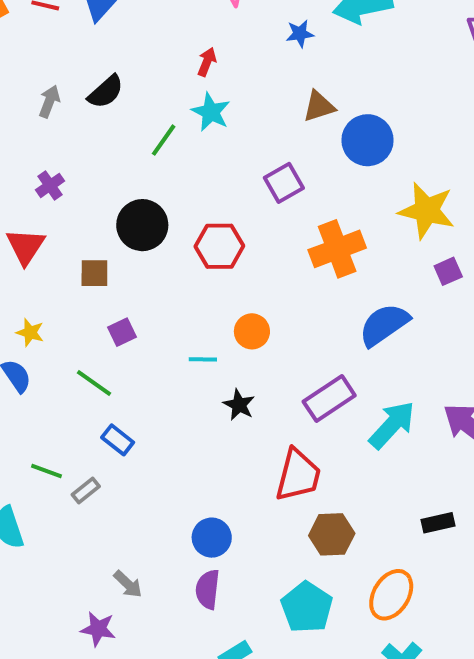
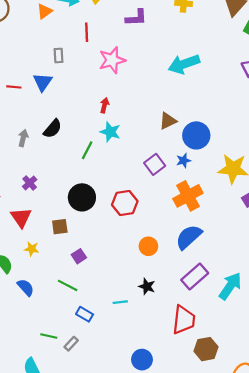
blue star: (300, 34) -> (184, 161), moved
blue semicircle: (384, 325) -> (189, 237), moved
yellow star: (30, 332) -> (32, 249), moved
cyan line: (203, 359) -> (120, 302), moved

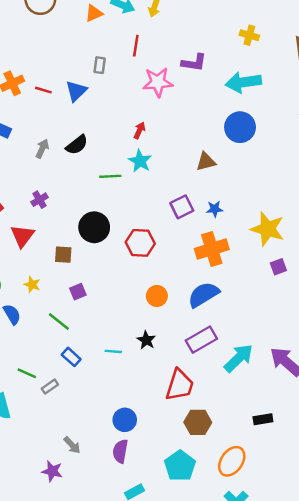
purple L-shape: (136, 18) -> (194, 63), moved
cyan arrow: (184, 64) -> (243, 82), moved
blue circle: (196, 135) -> (240, 127), moved
green line: (87, 150) -> (110, 176), turned 48
yellow star: (32, 249) -> (32, 285), moved

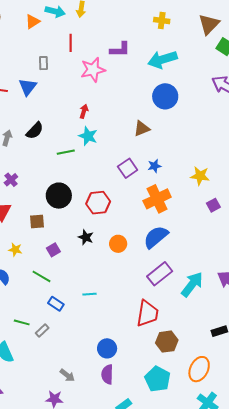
yellow star: (268, 229) -> (200, 176), size x0.7
black star: (146, 340) -> (86, 237), moved

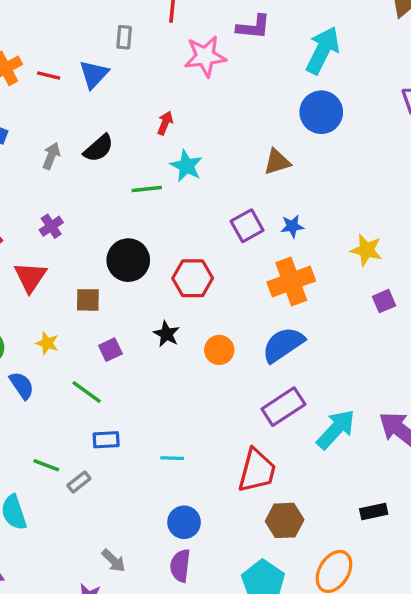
cyan arrow: (162, 59) -> (323, 50), turned 128
red arrow: (84, 111) -> (165, 123), moved
cyan line: (89, 294) -> (172, 458), moved
blue rectangle: (56, 304) -> (106, 440), turned -42

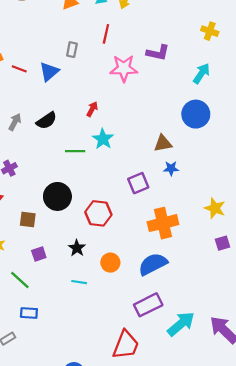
cyan arrow: (323, 50) -> (201, 73), size x0.7
blue star: (292, 226) -> (171, 168), moved
cyan line: (172, 458) -> (79, 282), moved

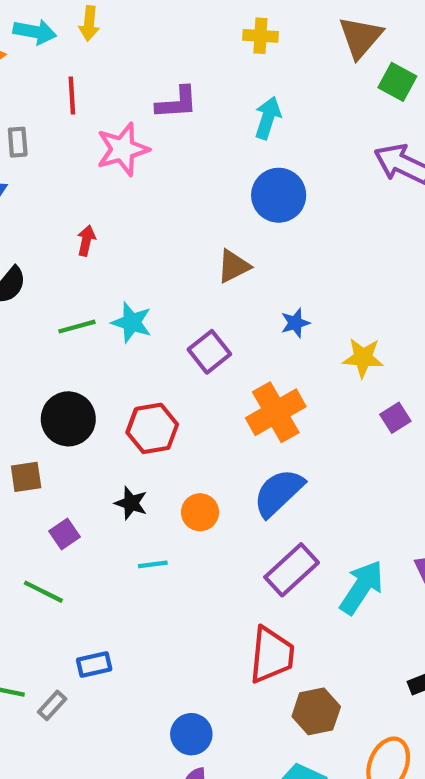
cyan star: (103, 139) -> (132, 322), moved
blue star: (171, 168) -> (295, 323), moved
blue rectangle: (29, 313) -> (94, 665), moved

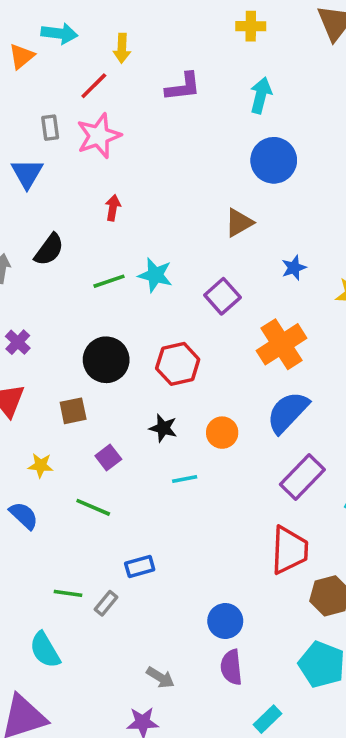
yellow arrow: (89, 23) -> (122, 48), moved
red line: (72, 96) -> (94, 86), turned 52
pink star: (123, 149) -> (99, 136), moved

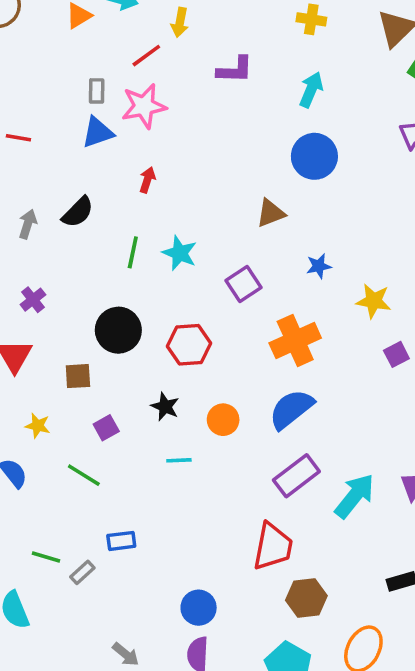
blue triangle: (27, 173) -> (98, 132), moved, turned 32
green line: (109, 281) -> (133, 252), turned -68

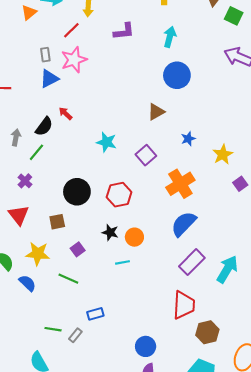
red arrow: (147, 180) -> (65, 113), moved, turned -56
green line: (133, 252) -> (36, 152), moved, turned 36
yellow star: (374, 301) -> (223, 155), turned -30
orange circle: (223, 420) -> (134, 237), moved
yellow star: (38, 426) -> (38, 254), size x1.6

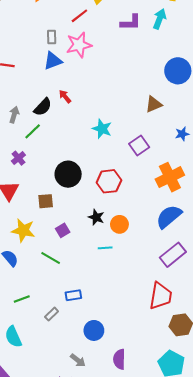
cyan arrow: (170, 37) -> (160, 19), moved
green line: (53, 329) -> (22, 299), moved, turned -35
blue circle: (146, 346) -> (94, 330), moved

